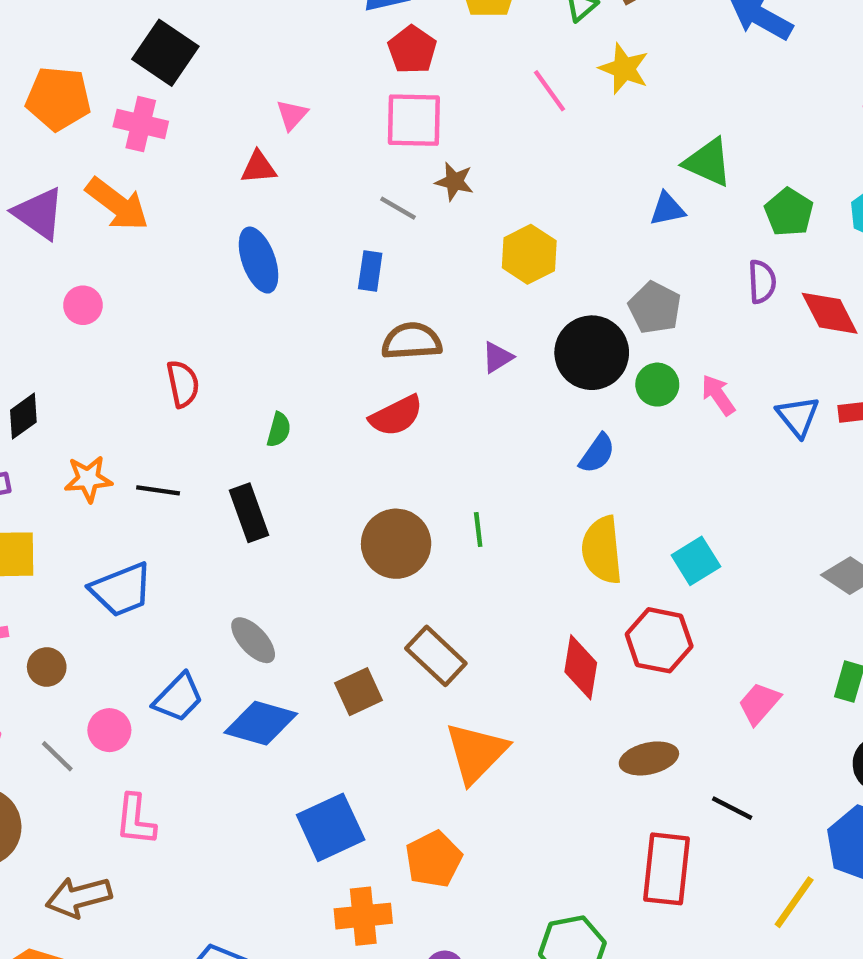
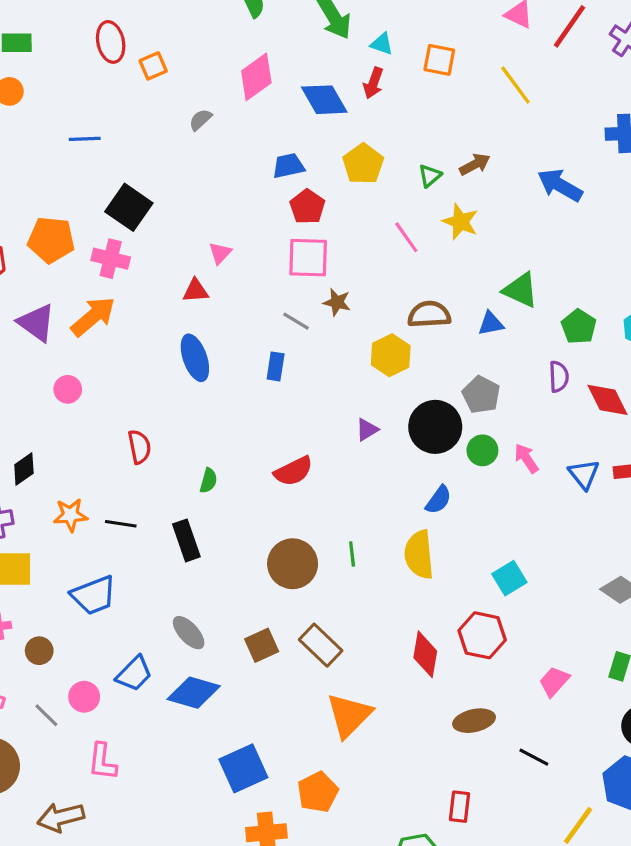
orange arrow: (117, 204) -> (93, 316), turned -78
brown semicircle: (412, 341) -> (429, 314), moved
yellow semicircle: (602, 550) -> (419, 555), moved
brown square: (359, 692) -> (262, 645), moved
red rectangle: (666, 869) -> (460, 807), moved, size x0.6

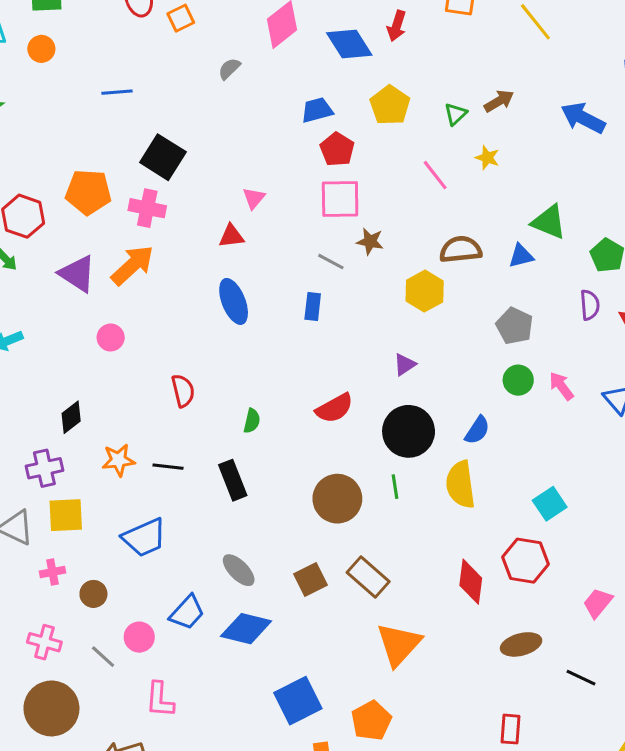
yellow star: (460, 222) -> (487, 158), size x0.7
black circle: (435, 427) -> (409, 431), moved

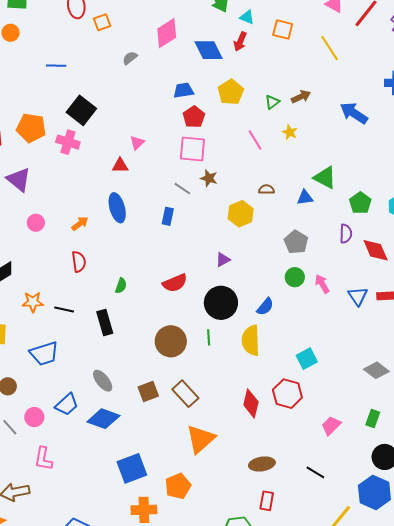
brown semicircle: (461, 249) -> (266, 189), size x0.6
orange arrow: (132, 265) -> (80, 224), moved, size x0.6
brown ellipse: (521, 644) -> (262, 464), moved

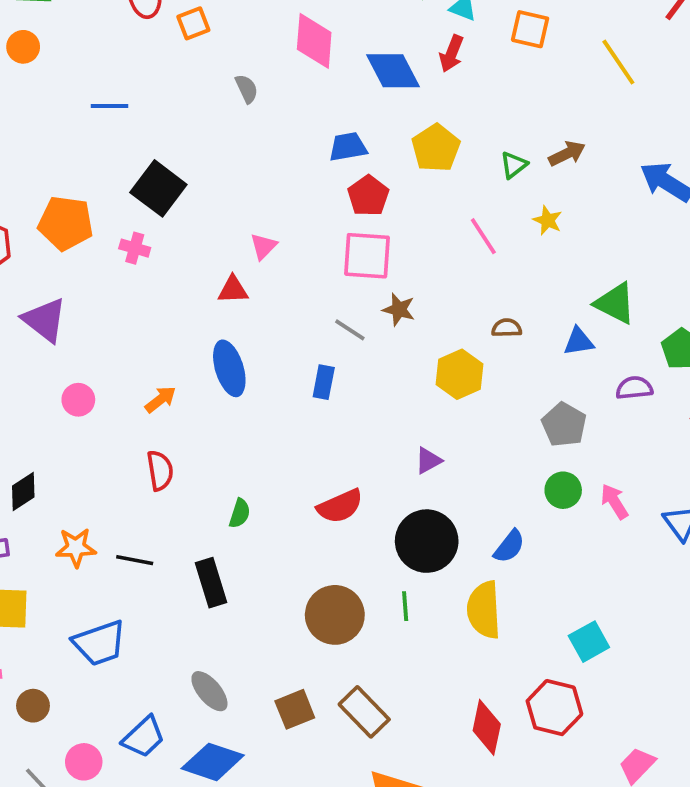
pink diamond: (167, 33) -> (314, 41), turned -52
gray semicircle: (130, 58) -> (247, 89), turned 105
pink cross: (68, 142) -> (135, 248), size x0.7
purple semicircle: (346, 234) -> (634, 388), moved, turned -96

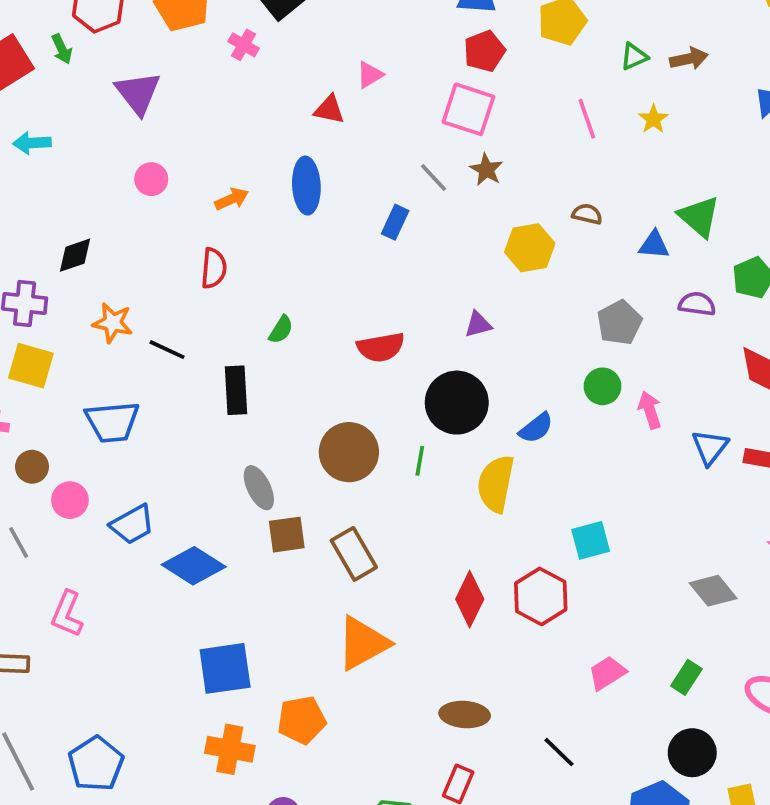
gray ellipse: (209, 691) -> (259, 488), moved
pink circle: (84, 762) -> (70, 500), moved

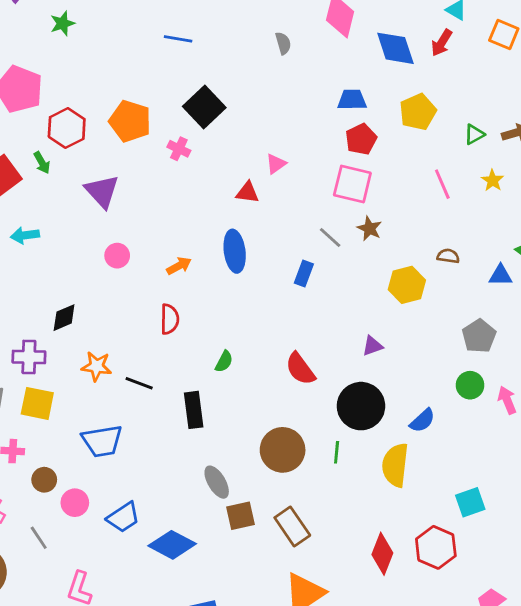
red semicircle: (381, 347) -> (300, 369), turned 68

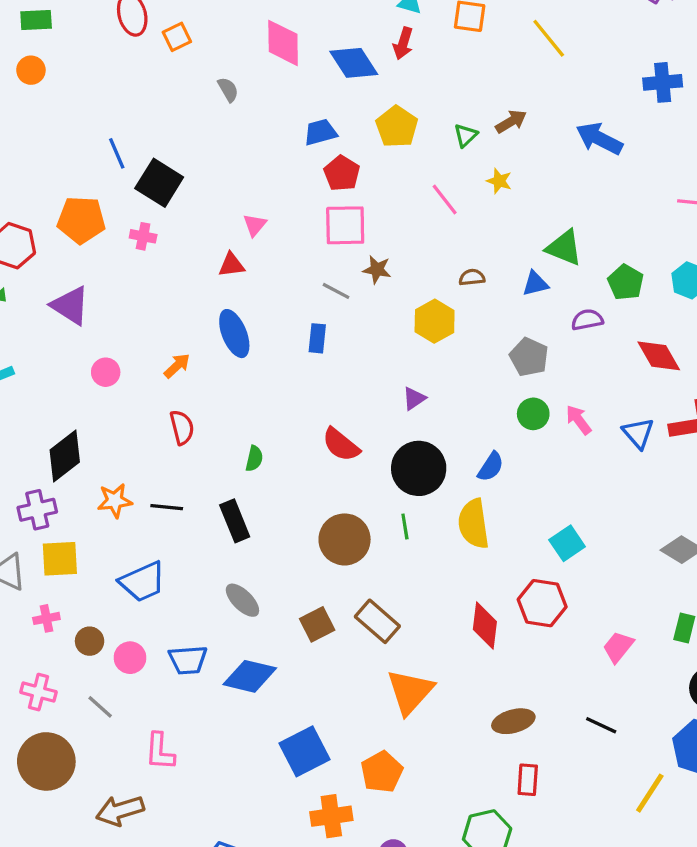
blue line: (178, 39) -> (117, 153), moved, turned 72
black diamond: (64, 318) -> (65, 456), size x1.5
gray ellipse: (217, 482) -> (242, 600), moved
blue trapezoid: (123, 517) -> (188, 660), turned 44

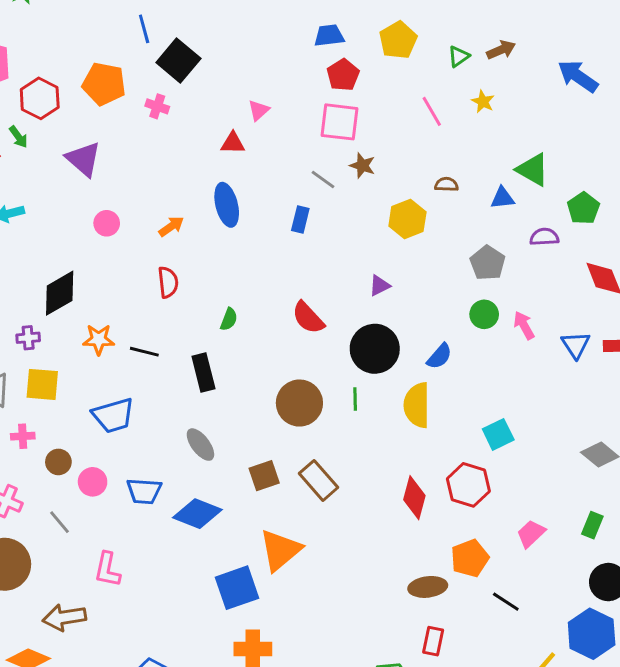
purple cross: (37, 510) -> (28, 338), size x0.7
orange triangle: (410, 692) -> (280, 550), moved
orange pentagon: (382, 772) -> (470, 558), moved

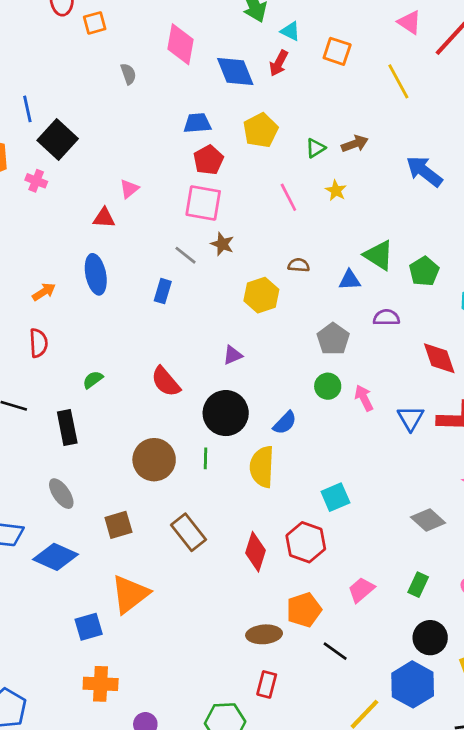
green pentagon: (583, 208) -> (424, 271), moved
green semicircle: (229, 319) -> (93, 380), turned -150
brown rectangle: (319, 480) -> (189, 532), moved
blue square: (237, 588) -> (89, 627), size x0.7

